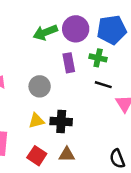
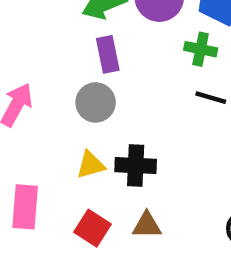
purple rectangle: (69, 63) -> (108, 54), moved

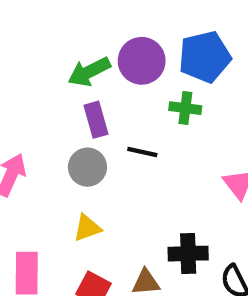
black line: (211, 98) -> (142, 152), moved
black cross: (136, 166) -> (188, 254), moved

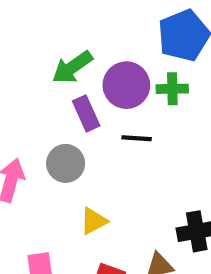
purple circle: (142, 61) -> (126, 85), moved
gray circle: (87, 167) -> (66, 163), moved

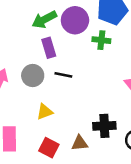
purple circle: (126, 85) -> (75, 20), moved
black line: (137, 138) -> (63, 75), moved

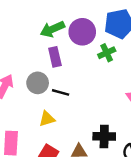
green cross: (101, 40) -> (107, 53), turned -35
black line: (63, 75) -> (61, 92), moved

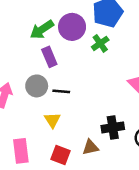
yellow triangle: (47, 119) -> (52, 120), turned -35

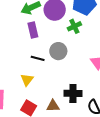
gray circle: (37, 86) -> (58, 51), moved

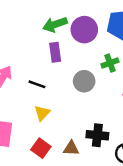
green cross: (74, 26) -> (110, 63), moved
black line: (38, 58) -> (37, 84), moved

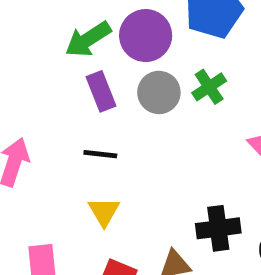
gray circle: (84, 81) -> (159, 92), moved
black line: (37, 84) -> (100, 154), moved

